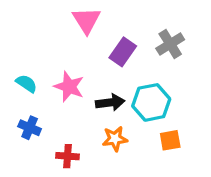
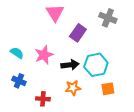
gray cross: (170, 44) -> (108, 18), moved, turned -36
pink star: (69, 87) -> (44, 55), turned 30

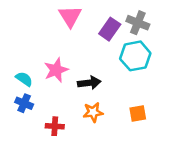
purple rectangle: (78, 33) -> (110, 29), moved
cyan semicircle: (17, 53) -> (24, 79), moved
cyan hexagon: (96, 65) -> (135, 56), moved

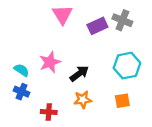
purple rectangle: (110, 29) -> (97, 26), turned 30
cyan hexagon: (135, 56) -> (127, 66), moved
black arrow: (89, 83) -> (79, 73), turned -30

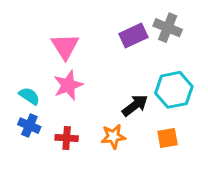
pink triangle: (62, 15) -> (65, 46), moved
black arrow: (79, 73) -> (135, 105), moved
red cross: (49, 112) -> (67, 138), moved

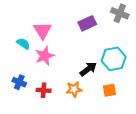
gray cross: (168, 28) -> (120, 13), moved
cyan semicircle: (29, 96) -> (23, 44), moved

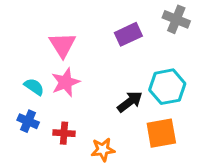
cyan semicircle: (23, 44) -> (34, 87), moved
orange star: (74, 89) -> (103, 150), moved
orange square: (110, 90) -> (161, 133), size x1.5

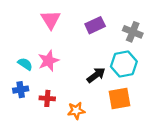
gray cross: (176, 19) -> (133, 32), moved
pink triangle: (62, 45) -> (51, 20), moved
blue cross: (28, 121) -> (21, 90), turned -32

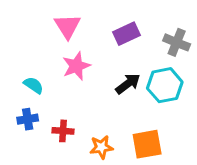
pink star: (48, 61) -> (76, 66), moved
black arrow: (96, 75) -> (128, 84), moved
orange square: (119, 98) -> (147, 144), moved

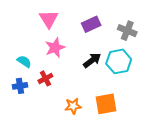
red cross: (63, 131) -> (45, 78), moved, turned -32

